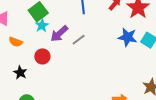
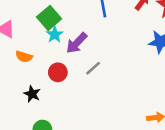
gray line: (79, 40) -> (93, 68), moved

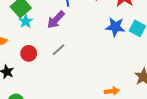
purple arrow: (77, 43) -> (56, 20), moved

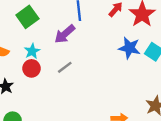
cyan star: (26, 21) -> (32, 51), moved

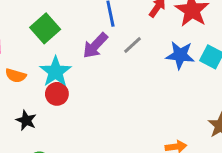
cyan star: (32, 51) -> (55, 72), size x1.5
gray line: (65, 67) -> (132, 45), moved

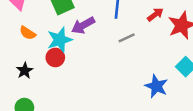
purple arrow: (95, 46) -> (83, 25), moved
blue star: (180, 55) -> (156, 86), moved

